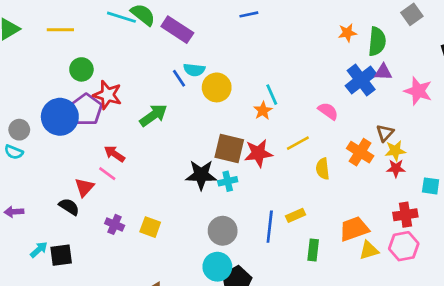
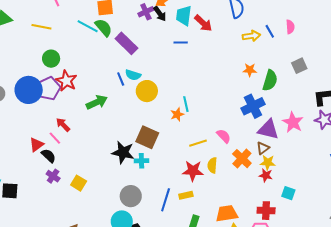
purple triangle: (383, 72) -> (268, 129), moved, size x1.6
pink semicircle: (328, 111) -> (224, 136), moved
red star: (258, 153) -> (193, 171), moved
black semicircle: (69, 207) -> (49, 156), moved

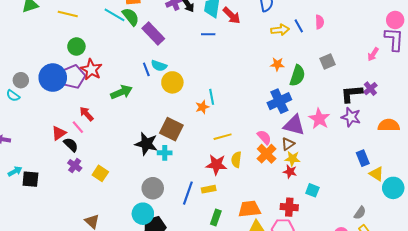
pink semicircle: (224, 136) -> (264, 137), moved

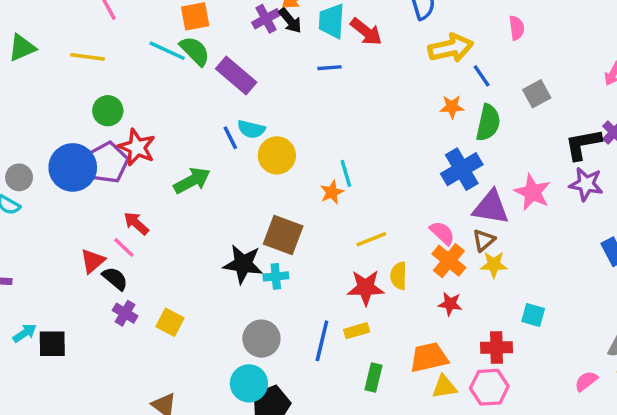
blue line: (299, 26) -> (482, 76), moved
yellow arrow: (280, 30) -> (451, 48), size x1.4
red star: (290, 172) -> (450, 304), moved

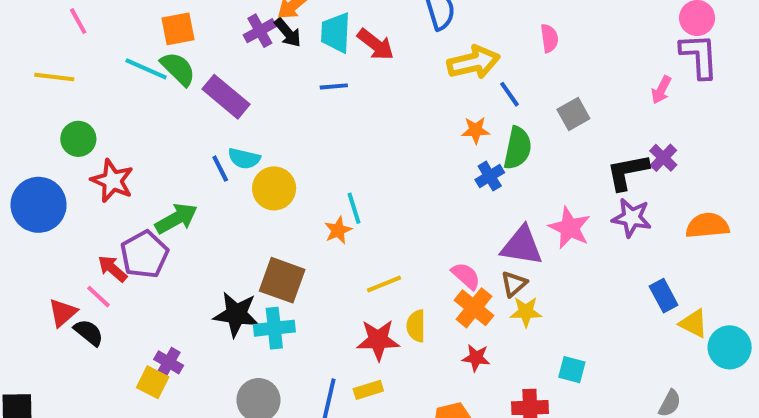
purple pentagon: (107, 163) -> (144, 255), moved
blue cross: (462, 169) -> (490, 176), moved, size x0.6
cyan cross: (276, 276) -> (274, 328), size x1.4
purple cross: (125, 313) -> (169, 362), moved

